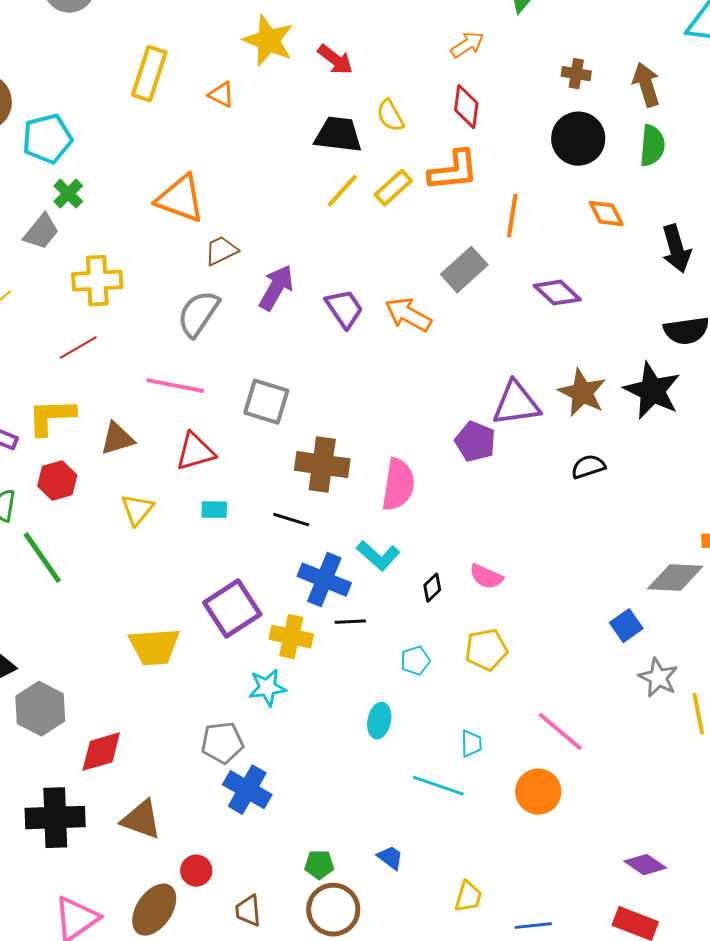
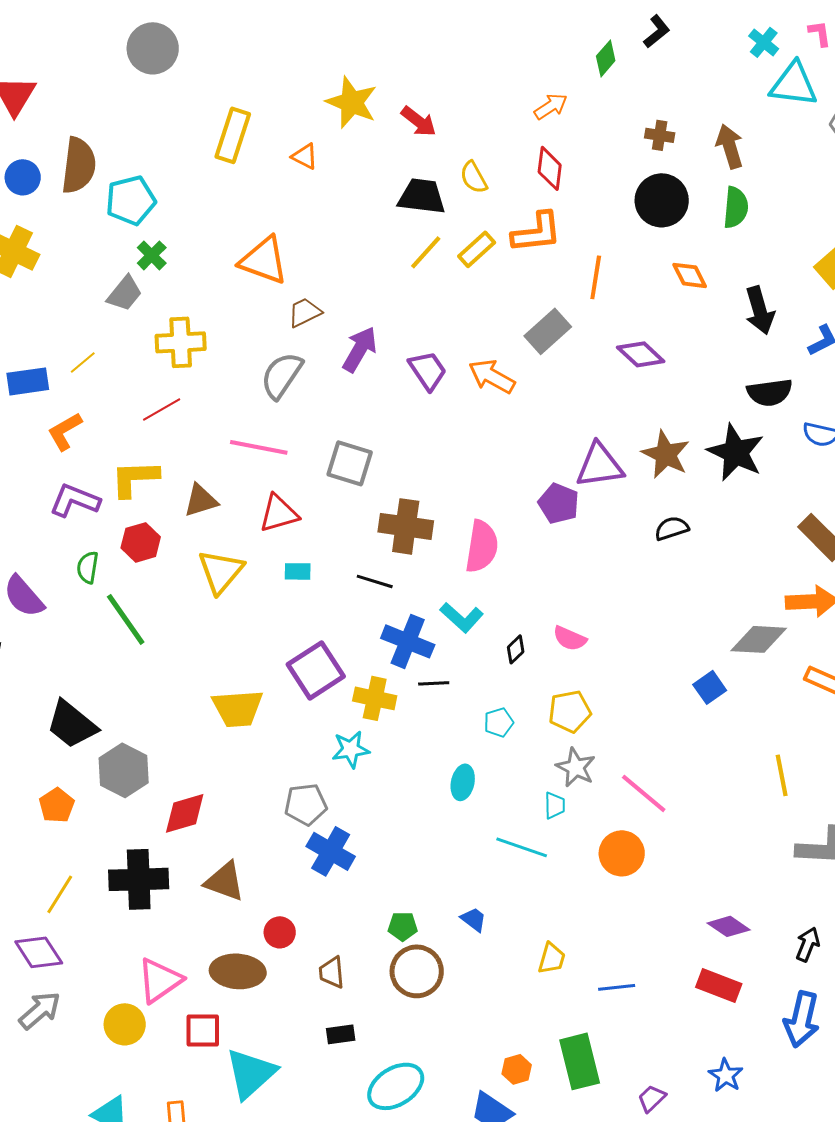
yellow triangle: (137, 510) -> (221, 571), size x1.4
gray star: (658, 678) -> (576, 767), moved
brown ellipse: (154, 910) -> (238, 971), turned 60

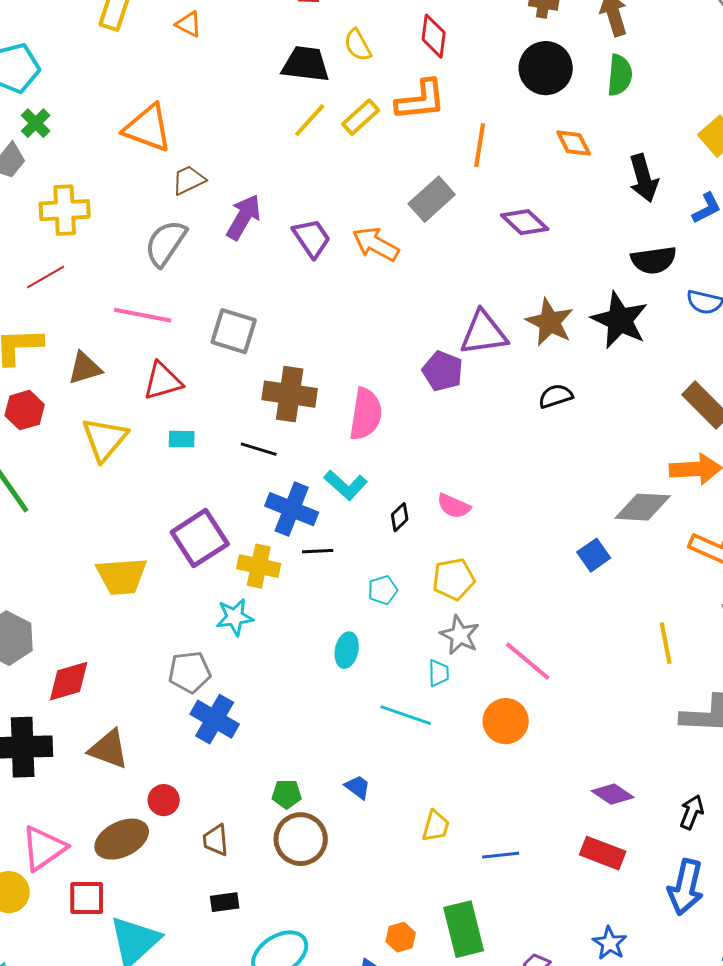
brown ellipse: (238, 971) -> (122, 839), turned -30

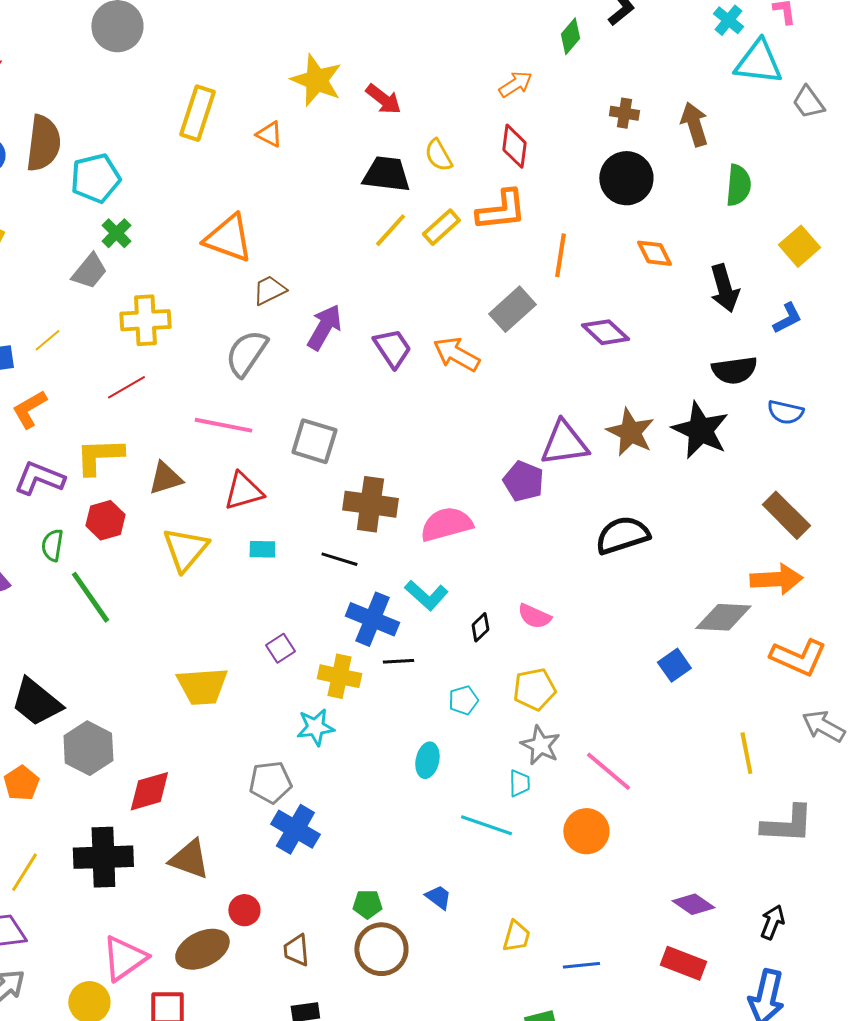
green semicircle: (620, 75) -> (738, 185), moved
black semicircle: (556, 396) -> (622, 535), moved, size x1.6
pink semicircle: (366, 414) -> (446, 524), turned -114
purple square: (200, 538) -> (280, 648), size x0.5

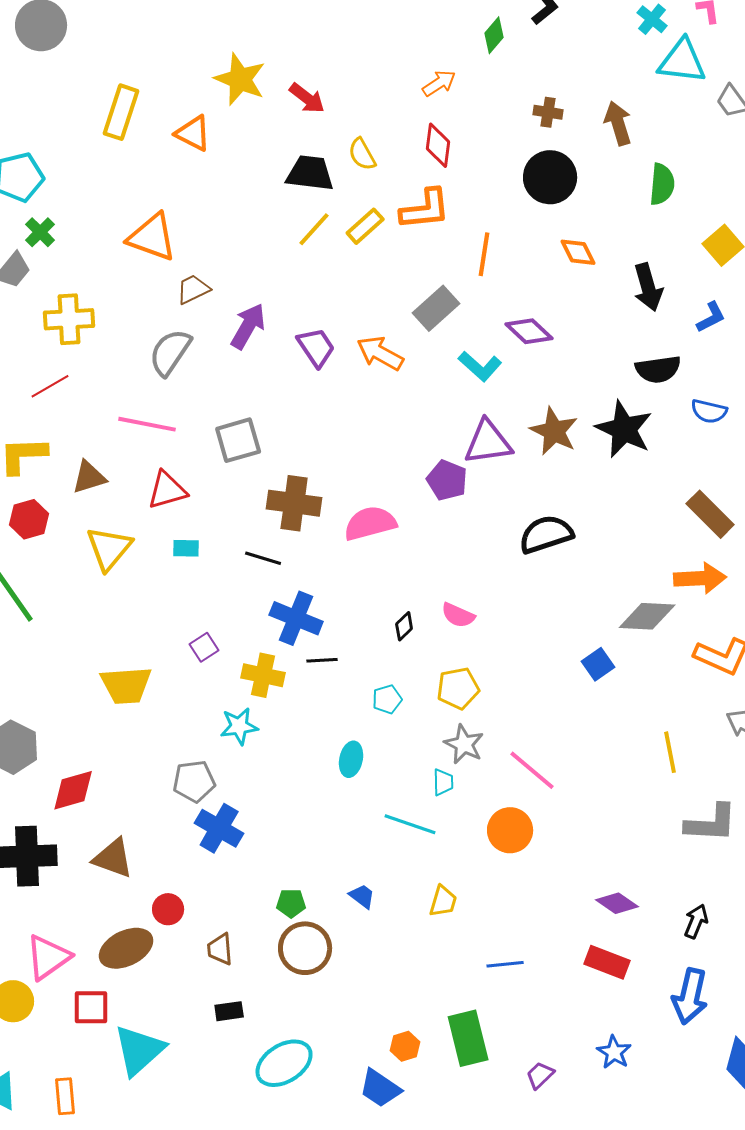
orange triangle: (269, 134) -> (193, 133), size x1.4
gray square: (314, 441) -> (238, 440), turned -33
cyan L-shape: (426, 595) -> (480, 366), moved
yellow trapezoid: (516, 936) -> (443, 901), moved

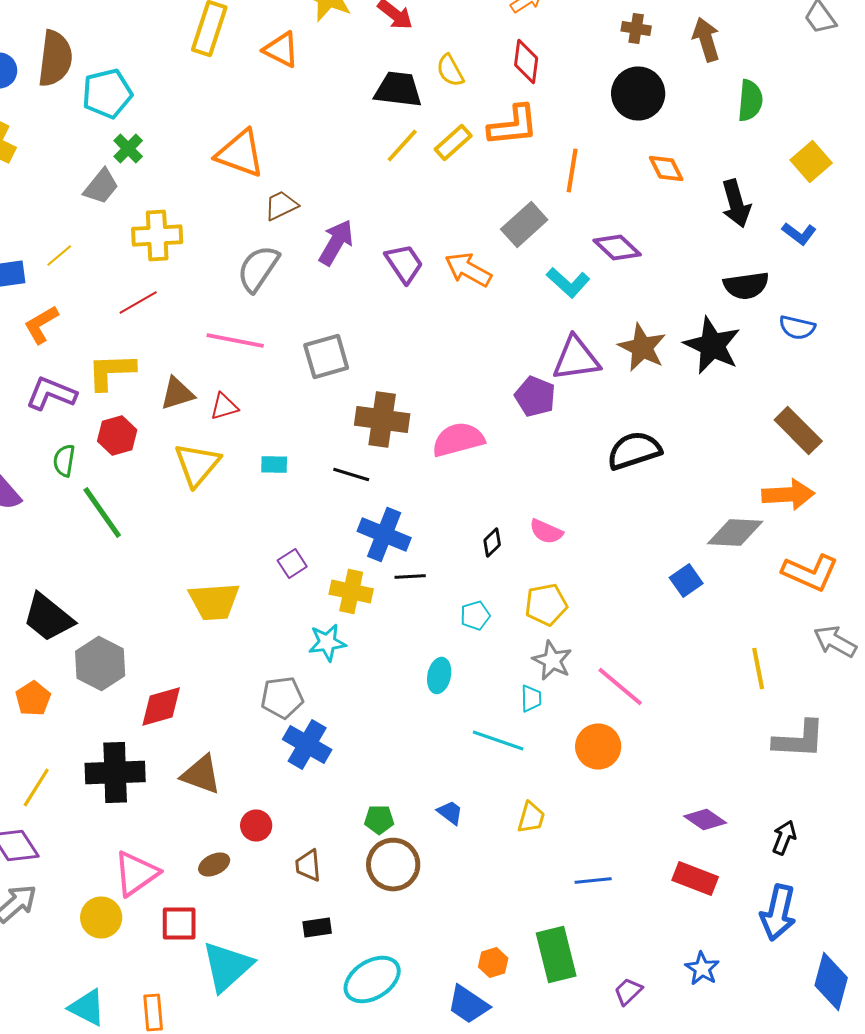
blue L-shape: (711, 317) -> (799, 234), turned 64
red triangle: (167, 490) -> (224, 406), moved, size x0.7
brown ellipse: (126, 948) -> (214, 864), size x0.6

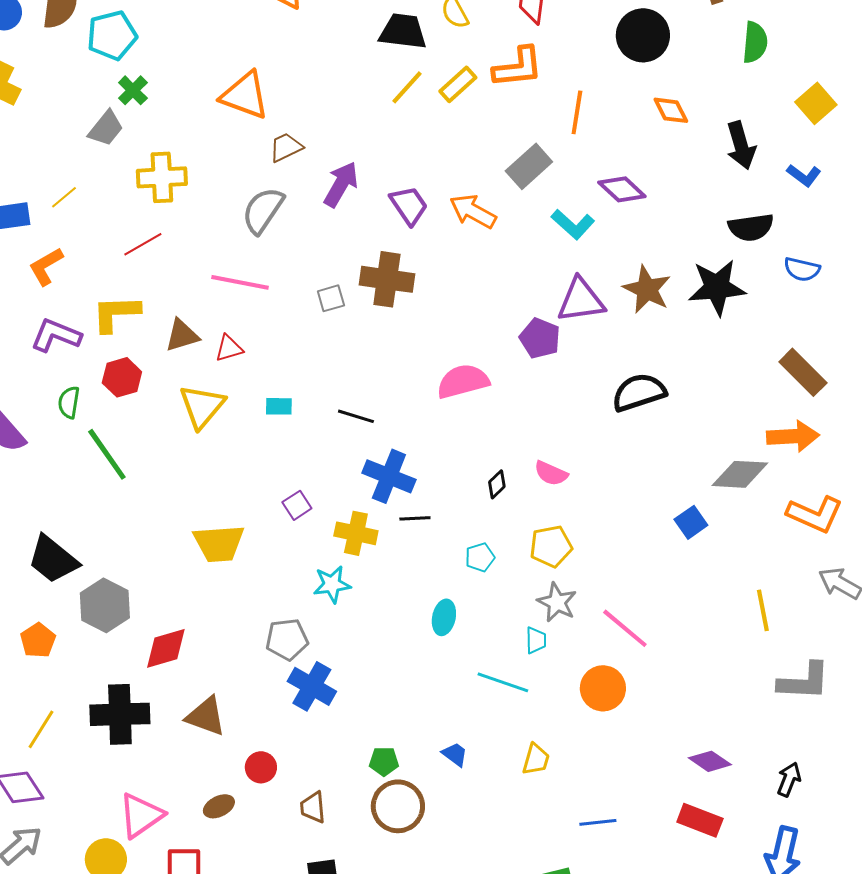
black star: (712, 346) -> (717, 287), turned -30
gray square: (326, 356) -> (331, 298), size x0.6
brown cross: (382, 420) -> (387, 279), moved

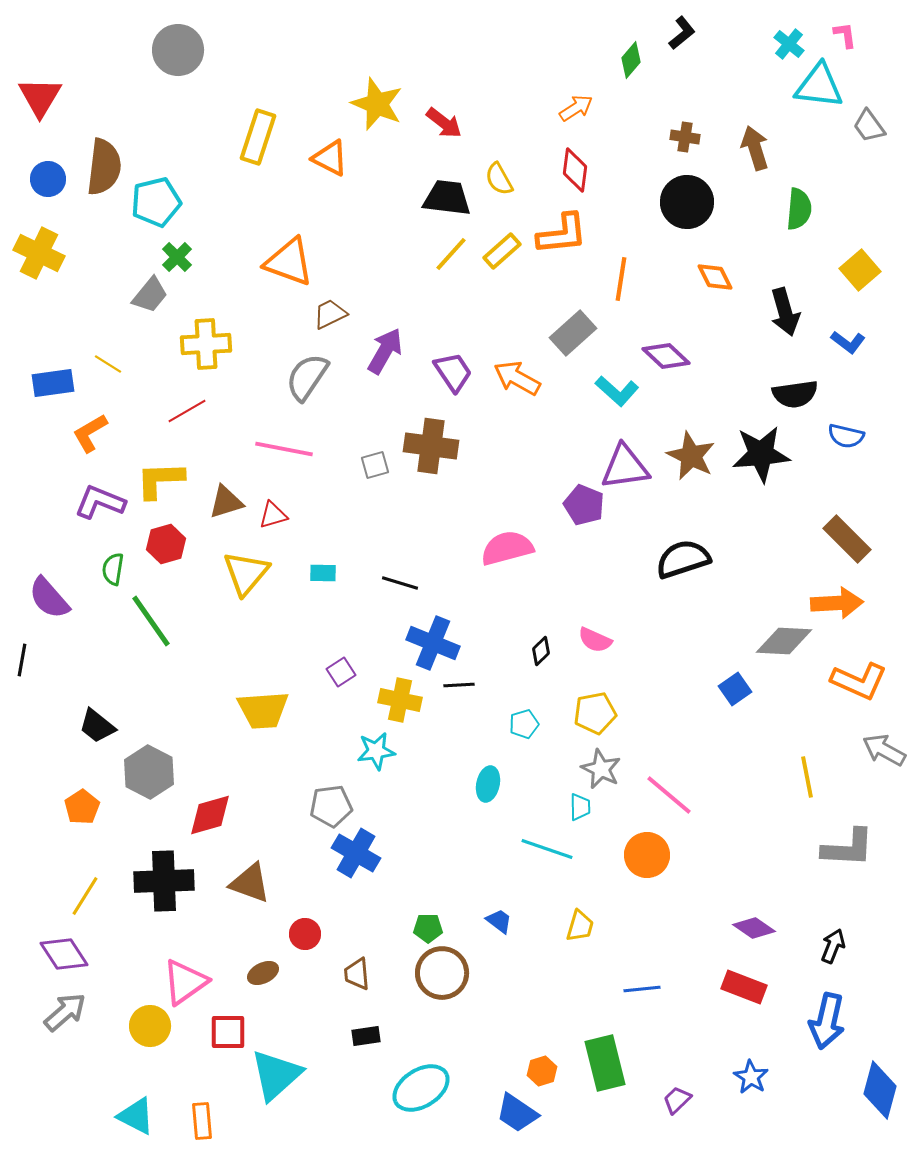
yellow line: (64, 197) -> (108, 364), turned 72
black trapezoid: (53, 559) -> (97, 726), size x0.7

